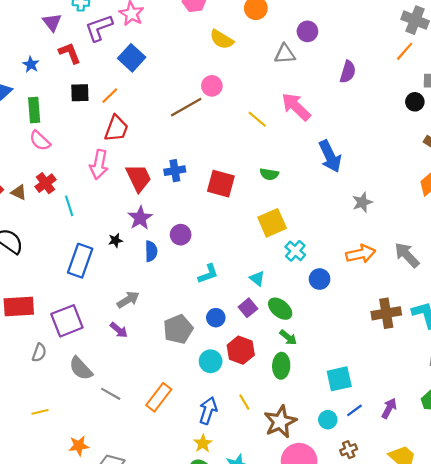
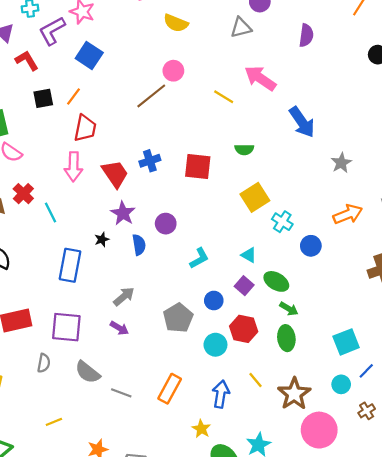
purple square: (67, 321) -> (66, 327), turned 36
yellow star: (203, 443) -> (201, 429), moved

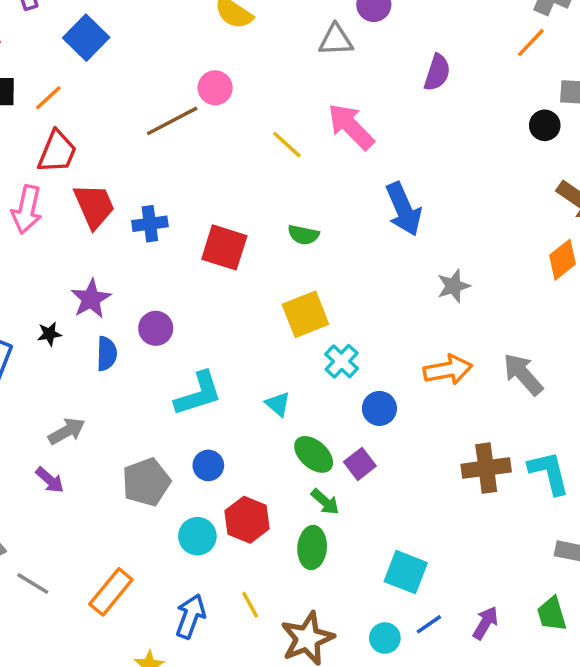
red trapezoid: (115, 174) -> (94, 206), moved
cyan L-shape: (199, 258) -> (198, 394), size x1.4
purple square: (244, 286) -> (360, 464), moved
cyan square: (346, 342) -> (406, 572), turned 32

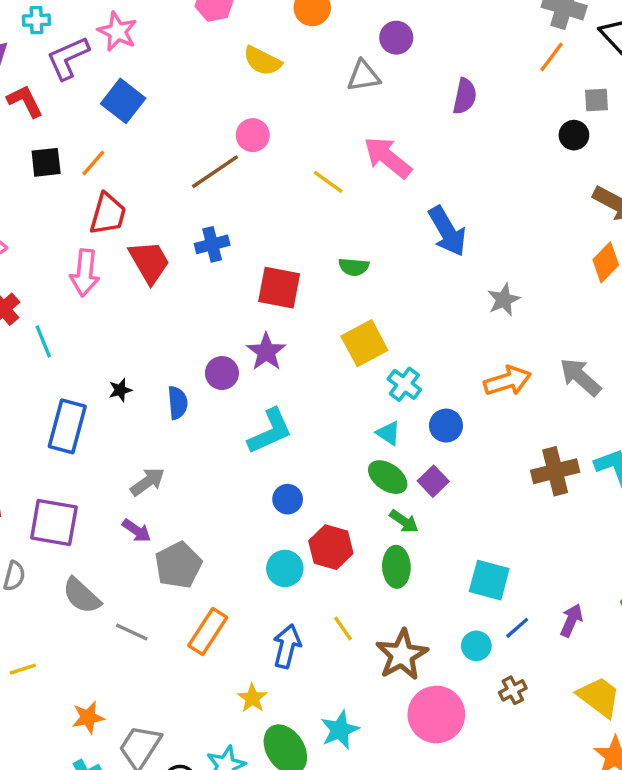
blue cross: (150, 224) -> (212, 244), moved
purple star: (91, 299) -> (266, 352), moved
cyan triangle: (278, 404) -> (388, 433), moved
gray pentagon: (146, 482) -> (178, 565), moved

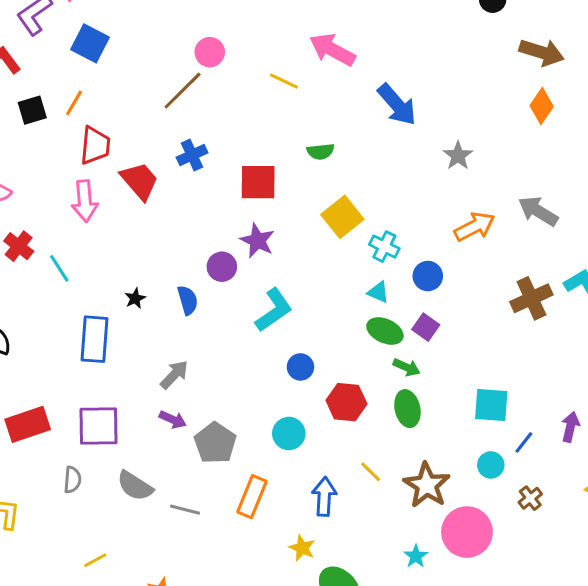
cyan circle: (285, 568) -> (289, 433), moved
cyan star: (340, 730) -> (416, 556), moved, size x0.7

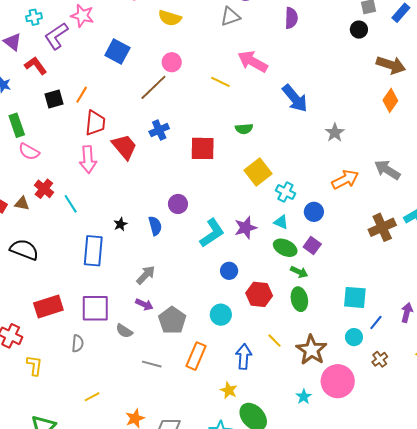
blue square: (90, 43) -> (117, 52), moved
purple star: (257, 241) -> (246, 228), moved, turned 30
gray semicircle: (135, 486) -> (124, 331), moved, size x0.7

